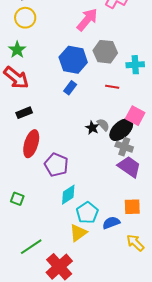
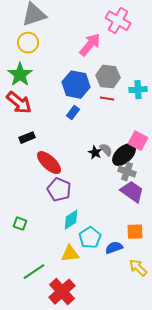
green star: (17, 50) -> (20, 75), size x1.4
red line: (112, 87) -> (107, 99), moved
red ellipse: (31, 144) -> (49, 163), moved, turned -64
yellow triangle: (78, 233) -> (70, 254), moved, turned 30

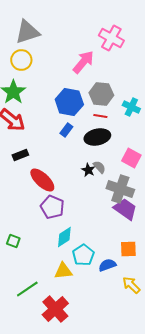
cyan cross: (138, 90) -> (131, 107), turned 30
black ellipse: (124, 155) -> (97, 137), moved, turned 30
gray cross: (127, 172) -> (120, 189), size x1.5

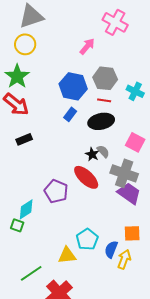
pink arrow: (83, 62) -> (87, 46), size x0.7
red ellipse: (42, 180) -> (86, 177), moved
cyan diamond: (64, 237) -> (26, 209), moved
blue semicircle: (107, 265) -> (111, 249), turned -48
yellow arrow: (131, 285) -> (124, 259), moved, turned 66

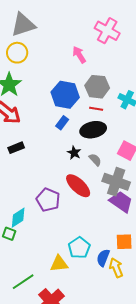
pink arrow: (87, 46) -> (79, 55), turned -72
black star: (92, 154) -> (74, 153), moved
yellow arrow: (124, 259) -> (116, 268), turned -42

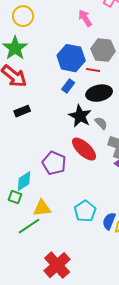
red line: (96, 109) -> (93, 70), moved
black star: (74, 153) -> (80, 116), size x1.6
yellow triangle: (59, 264) -> (42, 208), moved
green line: (23, 282) -> (29, 226), moved

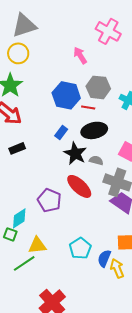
blue rectangle: (68, 86) -> (61, 132), moved
gray semicircle: (101, 123) -> (96, 160), turned -32

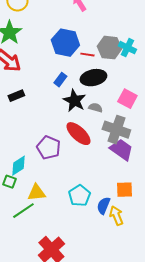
gray hexagon: (98, 87) -> (109, 48), moved

